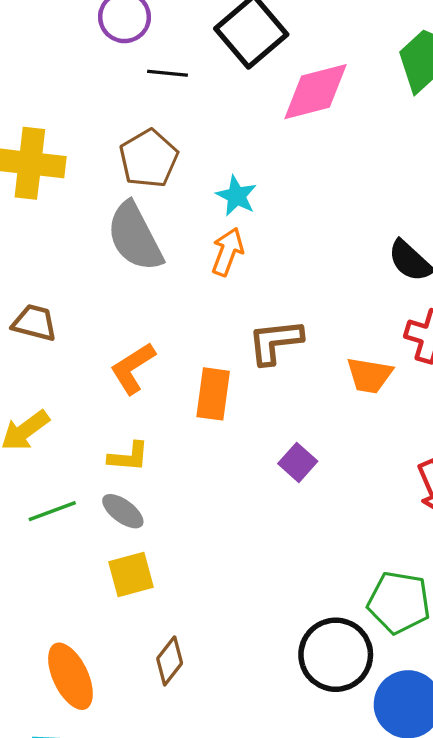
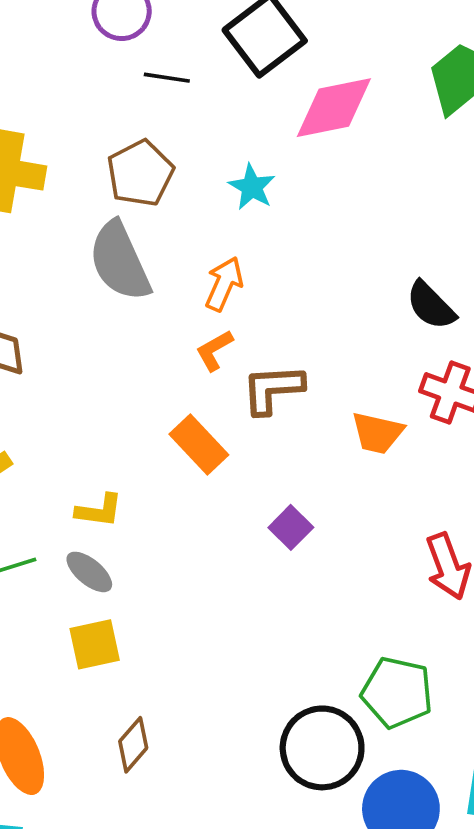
cyan star: (236, 196) -> (252, 187), moved
orange L-shape: (133, 368) -> (214, 350), moved, size x0.7
orange rectangle: (213, 394) -> (199, 444), turned -54

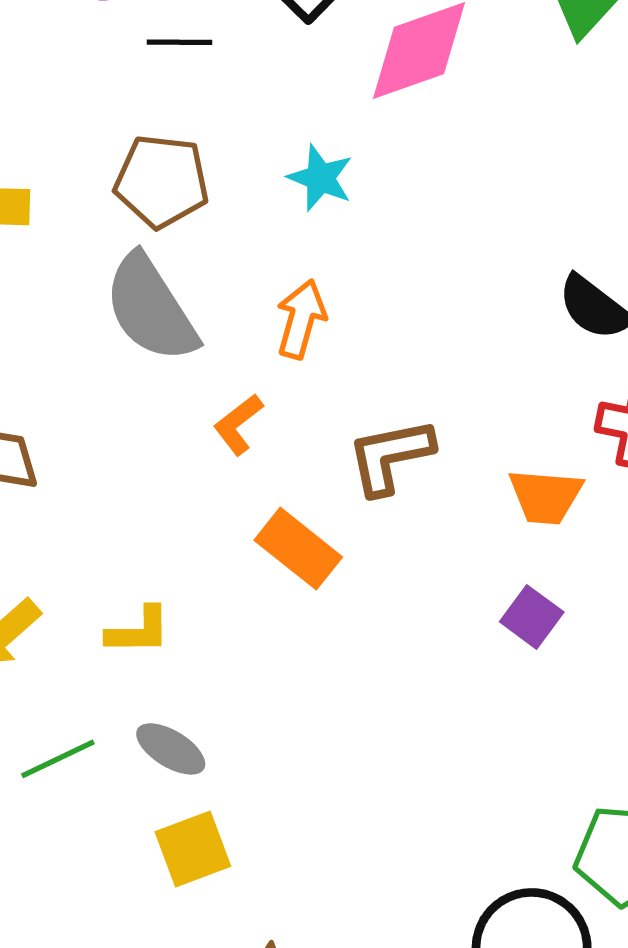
brown pentagon: (140, 173) -> (162, 181), turned -30
orange L-shape: (214, 350) -> (238, 424), moved
yellow L-shape: (99, 510) -> (138, 631), moved
purple square: (291, 527) -> (532, 617), moved

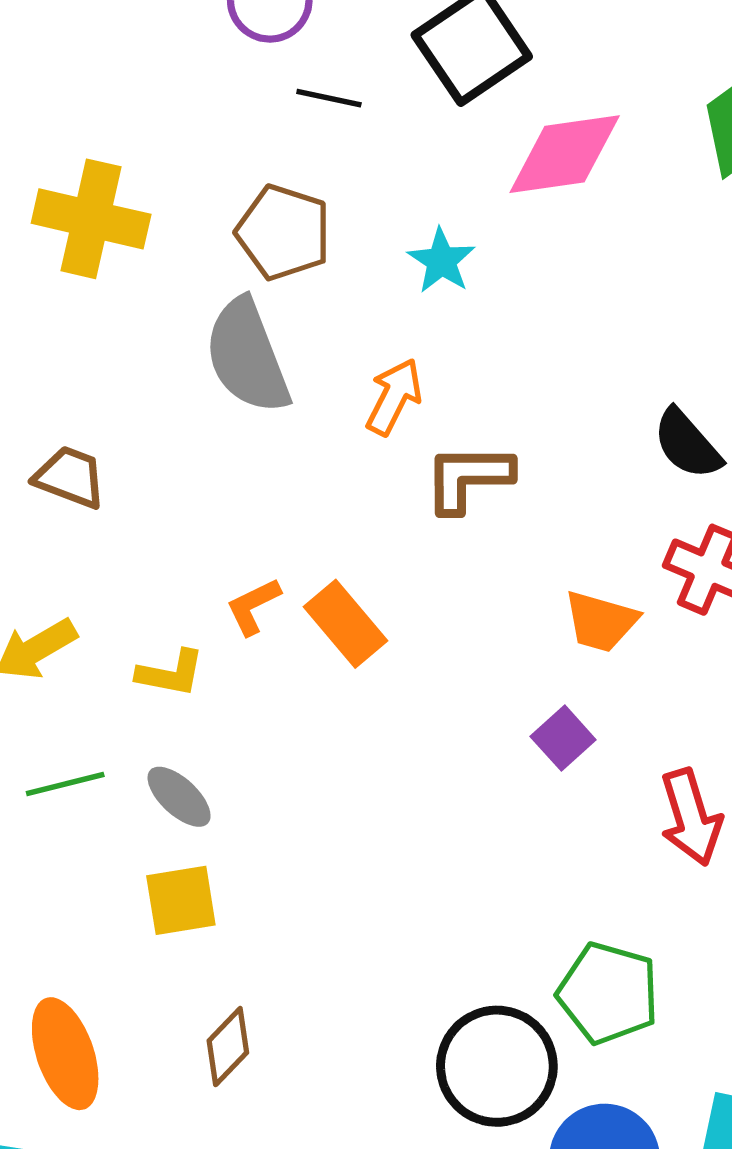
orange L-shape: (238, 424) -> (253, 606), moved
brown L-shape: (390, 456) -> (468, 478), moved

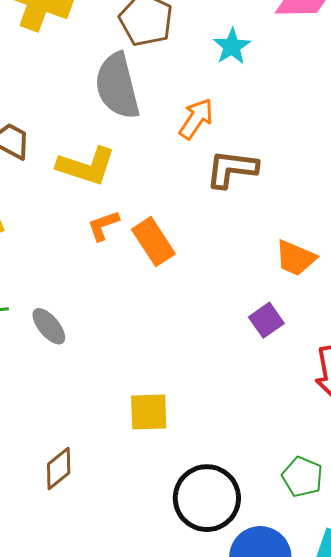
yellow L-shape: (171, 673) -> (86, 166), moved, size x1.5
yellow square: (181, 900) -> (149, 412), moved
green pentagon: (608, 993) -> (302, 477), moved, size x0.7

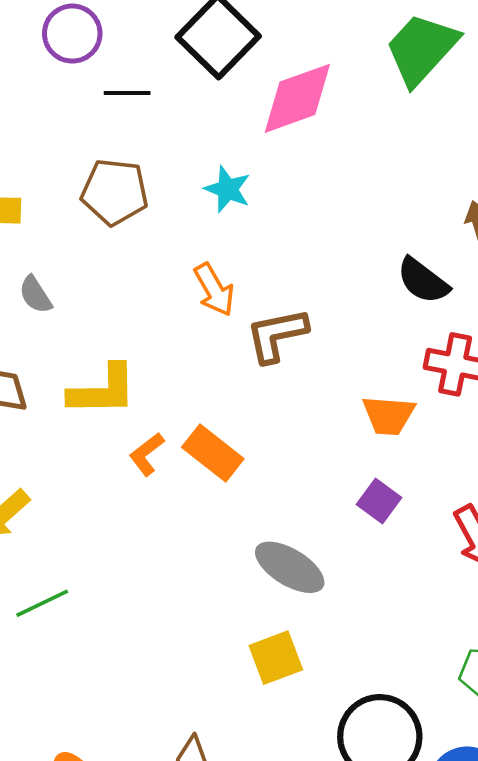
gray semicircle: (117, 86) -> (35, 295), moved, size x0.5
orange arrow: (196, 119) -> (214, 290), turned 135
gray ellipse: (49, 326) -> (290, 567), moved, size x1.4

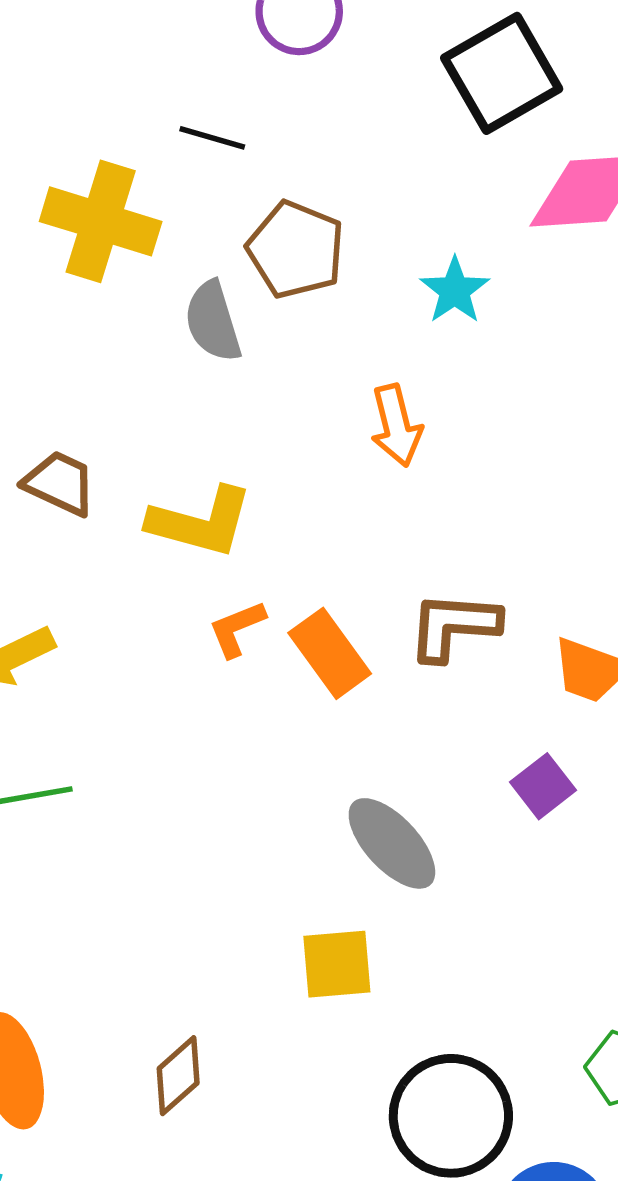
black line: (127, 93) -> (212, 138), moved
gray semicircle: (35, 295) -> (213, 321), moved, size x1.4
brown L-shape: (277, 335) -> (454, 626), moved

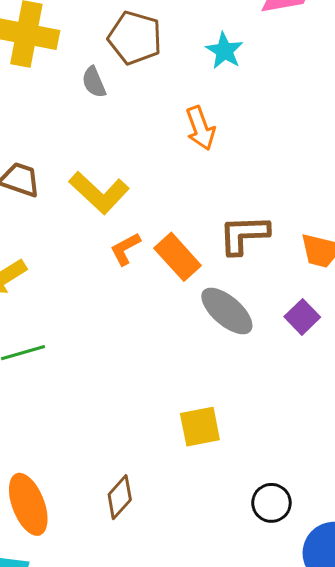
gray semicircle: (213, 321) -> (94, 82), size x0.7
yellow L-shape: (201, 522) -> (99, 193), turned 34
gray ellipse: (392, 843) -> (227, 311), moved
black circle: (451, 1116) -> (271, 503), size x0.6

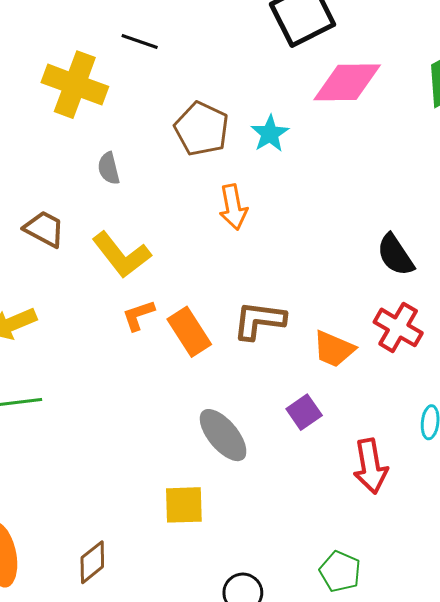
brown pentagon: (135, 38) -> (202, 129), moved
gray semicircle: (94, 82) -> (109, 168), moved
gray ellipse: (227, 311) -> (223, 435), moved

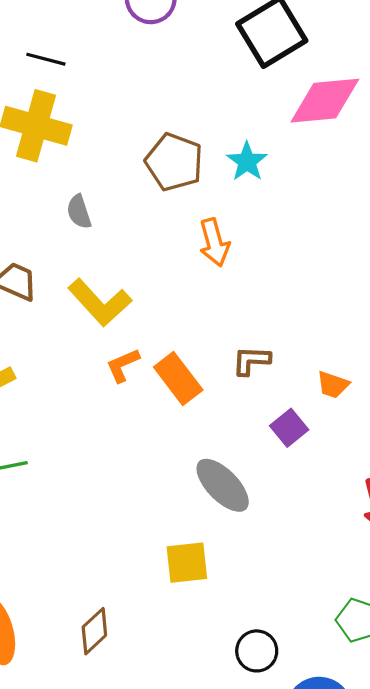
black line: (140, 41) -> (46, 59), moved
brown L-shape: (259, 320) -> (251, 361), size x0.7
orange trapezoid: (334, 349) -> (333, 385), size x0.7
purple square: (304, 412) -> (289, 428), moved

